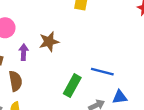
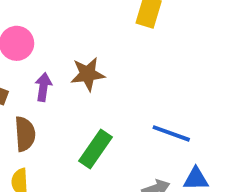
green rectangle: (72, 86) -> (95, 149), moved

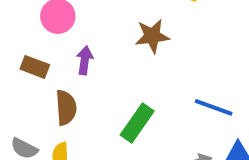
brown star: (88, 74) -> (152, 36), moved

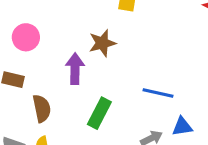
purple arrow: (85, 60) -> (75, 69), moved, size x1.4

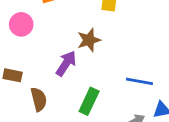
pink circle: (26, 37) -> (21, 24), moved
purple arrow: (75, 69) -> (66, 63), turned 35

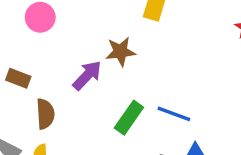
green rectangle: (89, 101) -> (129, 118), moved

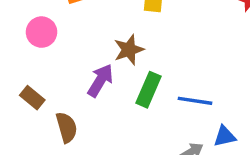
brown rectangle: (18, 78) -> (32, 98), turned 30
green rectangle: (129, 118) -> (148, 90), moved

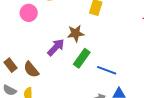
brown rectangle: (32, 98) -> (11, 65), moved
brown semicircle: (67, 127) -> (31, 70), turned 144

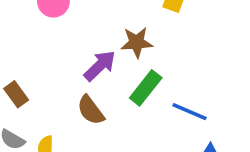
brown semicircle: (31, 70) -> (91, 110), moved

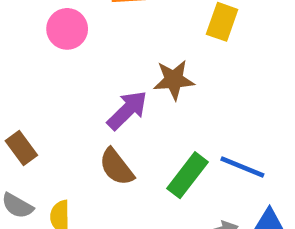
green rectangle: (146, 88) -> (188, 175), moved

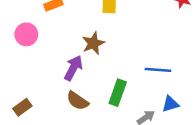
brown rectangle: (21, 148) -> (22, 107), turned -72
blue line: (242, 167) -> (158, 70), moved

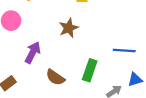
purple arrow: (73, 68) -> (33, 53), moved

